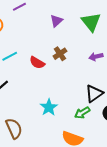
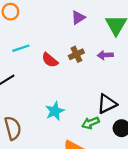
purple arrow: (96, 57) -> (105, 55), moved

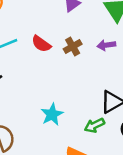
red semicircle: (50, 60) -> (41, 44), moved

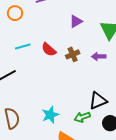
cyan star: (52, 114) -> (50, 115), moved

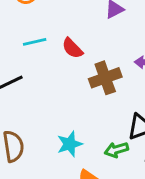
brown cross: (73, 54) -> (105, 78), moved, size x1.5

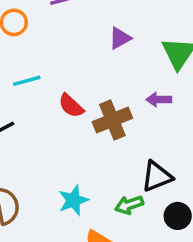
red semicircle: (72, 48) -> (71, 106), moved

